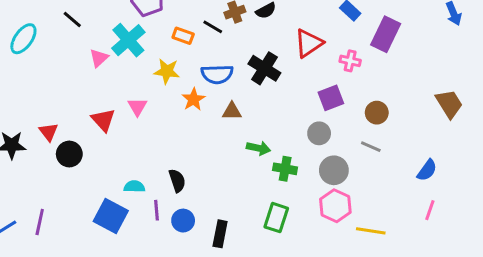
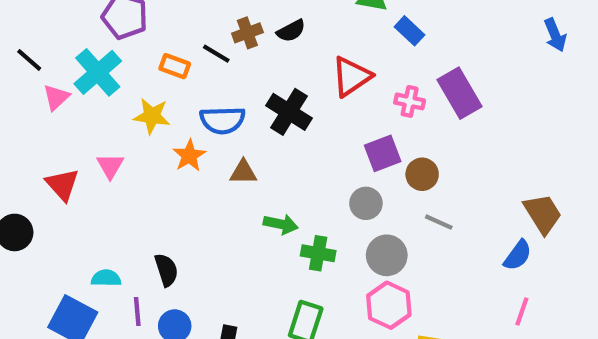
black line: (72, 19) -> (29, 60), moved
purple rectangle: (386, 34) -> (459, 93), moved, turned -56
brown trapezoid: (449, 104) -> (543, 214), moved
brown circle: (377, 113) -> (422, 174), moved

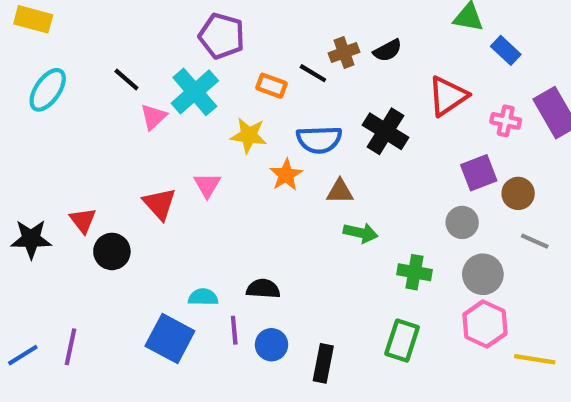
green arrow: (281, 224) -> (361, 233), moved
black semicircle: (166, 270) -> (263, 289), turned -68

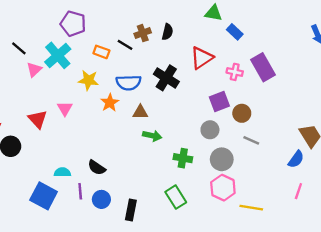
black semicircle: (388, 50) -> (167, 32), turned -49
black semicircle: (263, 289) -> (97, 168), turned -150
green rectangle: (402, 341) -> (176, 197), turned -50

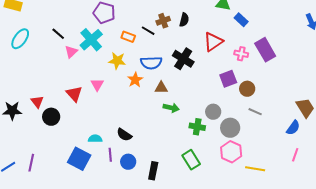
gray circle: (210, 130) -> (213, 112), moved

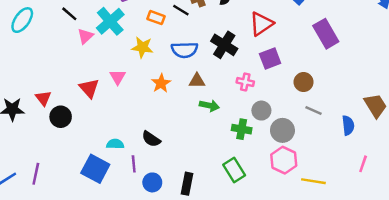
pink cross: (241, 54) -> (245, 82), moved
purple square: (228, 79) -> (270, 58), moved
orange star: (135, 80) -> (161, 83), moved
blue semicircle: (293, 128) -> (348, 125), moved, turned -42
blue circle: (128, 162) -> (152, 182), moved

